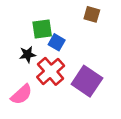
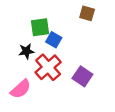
purple square: (87, 81) -> (82, 76), size x0.7

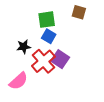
green square: (40, 27) -> (47, 20), moved
purple square: (82, 76) -> (60, 59), moved

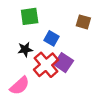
brown square: (79, 12) -> (83, 22), moved
green square: (47, 20) -> (30, 16), moved

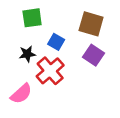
brown square: (83, 22) -> (91, 24), size x1.5
purple square: (64, 63) -> (93, 55), moved

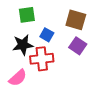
black star: (27, 54) -> (23, 45), size x1.5
red cross: (50, 71) -> (42, 59), turned 35

